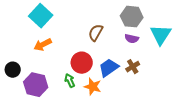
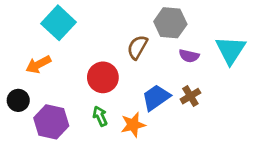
gray hexagon: (132, 17) -> (170, 23), moved
orange arrow: (43, 45) -> (38, 64), moved
red circle: (82, 63) -> (103, 77), moved
orange star: (93, 87) -> (133, 125), turned -30

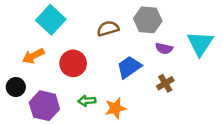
brown semicircle: (137, 47) -> (108, 29), moved, turned 45
red circle: (103, 77) -> (73, 63), moved
blue trapezoid: (156, 97) -> (129, 67), moved
green arrow: (100, 116) -> (87, 101), turned -70

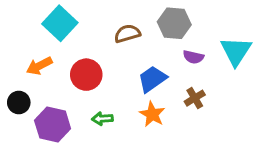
orange star: (115, 108) -> (152, 114), moved, turned -30

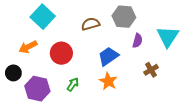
purple semicircle: (193, 57) -> (137, 41), turned -88
brown cross: (195, 98) -> (151, 70), moved
green arrow: (102, 119) -> (73, 84), turned 128

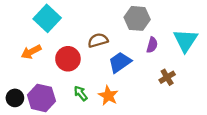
brown semicircle: (91, 24) -> (98, 40), moved
black circle: (13, 73) -> (15, 98), moved
orange star: (108, 81) -> (108, 96), moved
green arrow: (73, 84) -> (81, 93), turned -72

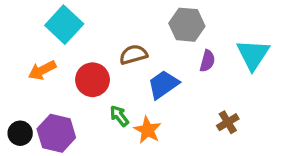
brown cross: (167, 77) -> (228, 122), moved
green arrow: (81, 93) -> (119, 116), moved

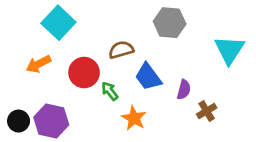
purple semicircle: (207, 61) -> (184, 90), moved
blue trapezoid: (163, 84) -> (148, 77), turned -92
green arrow: (119, 116) -> (110, 91), moved

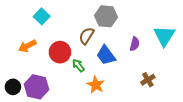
cyan square: (58, 23) -> (42, 16), size x0.7
gray hexagon: (170, 23) -> (106, 16), moved
brown semicircle: (121, 50) -> (87, 36), turned -42
purple semicircle: (184, 90) -> (135, 44), moved

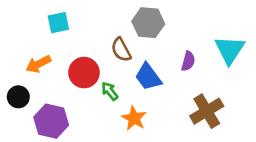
cyan square: (42, 16) -> (58, 23), turned 35
brown semicircle: (87, 36) -> (121, 50), turned -60
brown cross: (148, 80) -> (207, 111), size x1.6
black circle: (13, 87) -> (18, 97), moved

